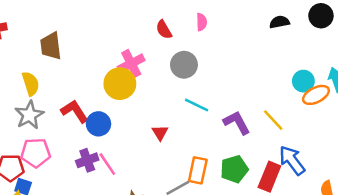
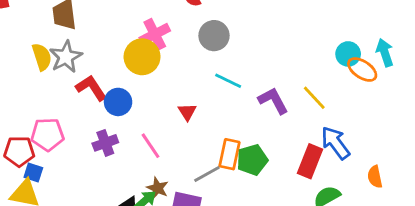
orange ellipse: (316, 95) -> (362, 69), turned 60
gray star: (29, 115) -> (66, 57), moved
pink line: (107, 164) -> (150, 146), moved
green pentagon: (234, 169) -> (252, 160), moved

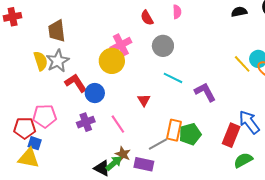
yellow line: (314, 98) -> (242, 64), moved

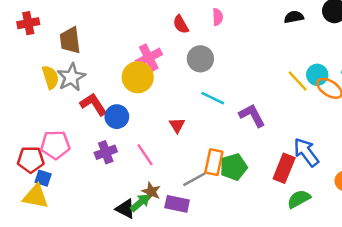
red cross: (13, 17) -> (28, 23), moved

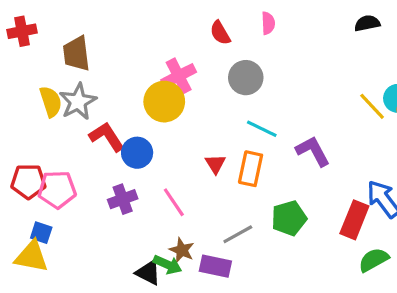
red pentagon: (31, 160) -> (28, 181), moved
orange rectangle: (214, 162) -> (251, 169), moved
green arrow: (140, 203) -> (167, 265), turned 65

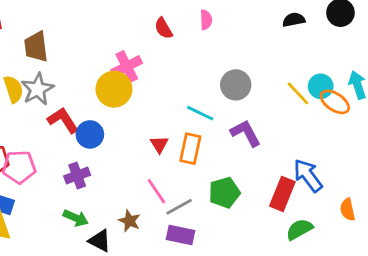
gray circle: (246, 78) -> (236, 85), moved
pink line: (174, 202) -> (156, 191), moved
green arrow: (167, 265) -> (76, 218), moved
purple rectangle: (215, 266) -> (180, 235), moved

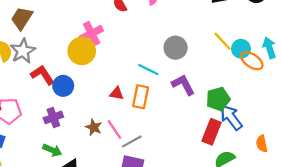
brown trapezoid: (36, 47) -> (22, 18), turned 40
yellow line: (298, 93) -> (222, 41), moved
red triangle: (159, 144) -> (117, 93), turned -48
green pentagon: (224, 193) -> (218, 99), moved
brown star: (130, 221) -> (94, 127), moved

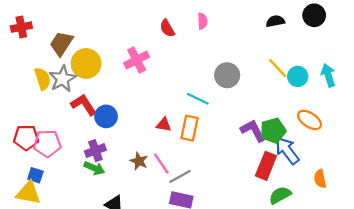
yellow circle: (82, 51) -> (86, 63), moved
orange ellipse: (252, 61) -> (309, 120), moved
purple L-shape: (183, 85) -> (253, 131), moved
green arrow: (52, 150) -> (94, 168), moved

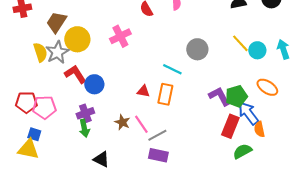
green arrow: (94, 168) -> (84, 128), turned 54
orange semicircle: (320, 179) -> (259, 129), moved

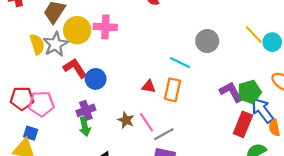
pink cross: (120, 36) -> (105, 27), moved, turned 30

